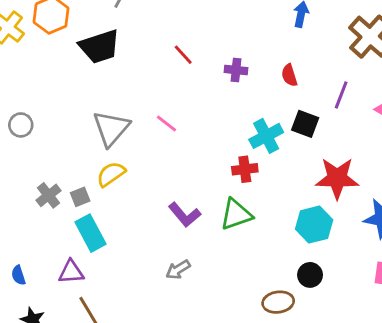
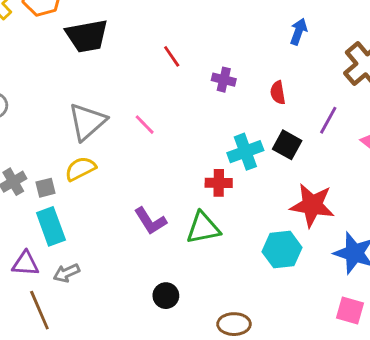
gray arrow: (178, 270) -> (66, 273), moved
black circle: (310, 275) -> (166, 296), moved

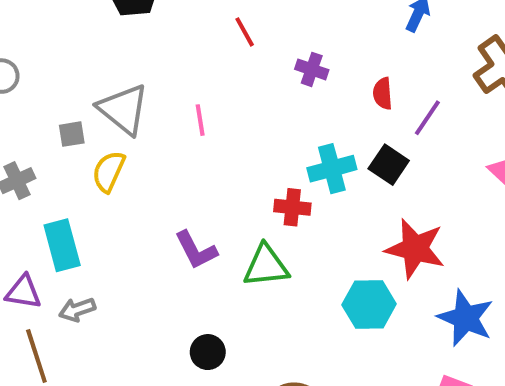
purple line: (328, 120) -> (427, 118), moved
gray triangle: (87, 122) -> (123, 109), turned -45
pink line: (145, 125) -> (200, 120), turned 30
yellow semicircle: (80, 169) -> (109, 171), turned -44
gray square: (45, 188) -> (72, 134), moved

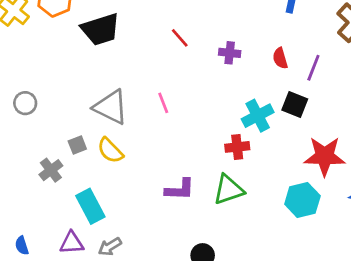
gray square: (72, 134) -> (77, 145), moved
yellow semicircle: (109, 171) -> (110, 150), turned -56
purple L-shape: (196, 250) -> (180, 190), turned -48

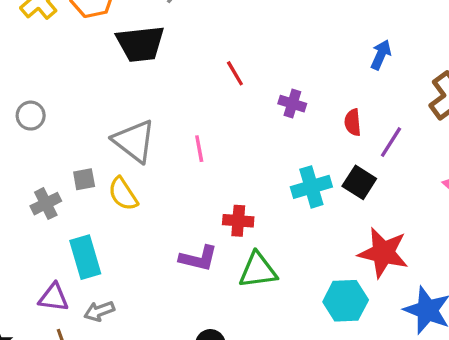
red cross: (237, 147) -> (238, 221), moved

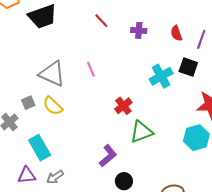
red cross: (238, 221) -> (123, 106), turned -30
purple L-shape: (198, 258) -> (108, 156), moved, turned -40

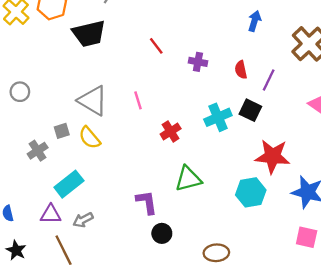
red cross: (123, 106) -> (171, 131), moved
cyan rectangle: (40, 148) -> (69, 184), turned 75
purple L-shape: (108, 156) -> (147, 202), turned -65

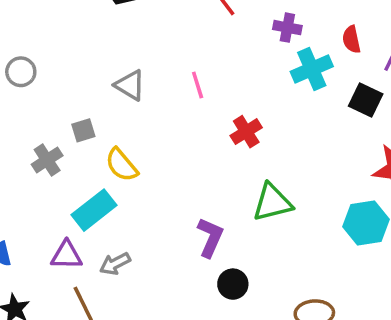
gray triangle: (93, 101) -> (130, 85), size x0.7
cyan cross: (218, 117) -> (312, 69), moved
yellow semicircle: (90, 138) -> (122, 165), moved
purple L-shape: (147, 202) -> (210, 237), turned 32

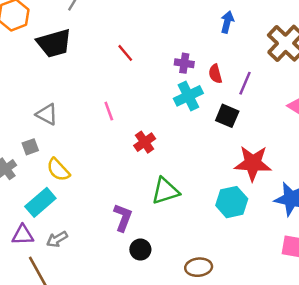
purple cross: (287, 28) -> (184, 63), moved
gray triangle: (130, 85) -> (47, 114), moved

